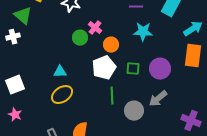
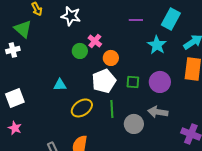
cyan star: (143, 32) -> (157, 45), moved, turned 30
yellow ellipse: (62, 95) -> (82, 108), moved
gray arrow: (158, 99) -> (158, 112), turned 48

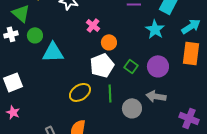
green circle: (80, 51) -> (35, 35), moved
green square: (133, 82) -> (131, 66), turned 32
cyan triangle: (60, 85) -> (53, 52), moved, size x1.6

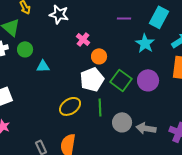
cyan triangle: (53, 52) -> (43, 66), size x0.6
green square: (131, 66) -> (121, 80), size x1.5
gray arrow: (156, 96) -> (146, 128), moved

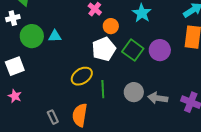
cyan star: (145, 43) -> (142, 13), moved
green circle: (25, 49) -> (32, 36), moved, size x1.5
green line: (100, 107) -> (103, 89), moved

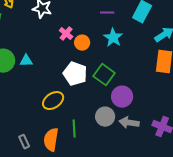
orange circle: (111, 26) -> (82, 43), moved
white pentagon: (104, 49) -> (75, 74), turned -30
purple circle: (160, 50) -> (122, 97), moved
green line: (103, 89) -> (74, 129), moved

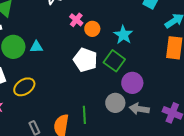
cyan star: (113, 38) -> (123, 35), moved
yellow ellipse: (53, 101) -> (24, 87), moved

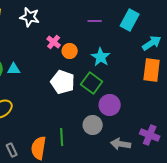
gray arrow: (139, 109) -> (121, 144), moved

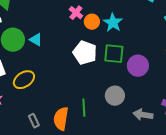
cyan star: (101, 57) -> (113, 23), moved
cyan triangle: (14, 69) -> (36, 40), turned 32
green square: (92, 83) -> (114, 54), turned -30
purple circle: (110, 105) -> (138, 66), moved

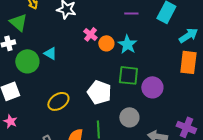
cyan triangle: (36, 40) -> (50, 53), moved
white pentagon: (85, 53) -> (99, 92), moved
yellow ellipse: (24, 80) -> (58, 101), moved

